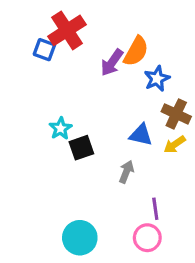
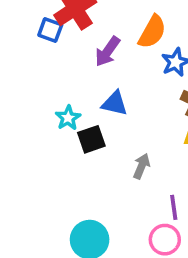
purple arrow: (112, 63) -> (107, 52), moved
blue triangle: (141, 135) -> (115, 103), moved

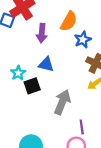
purple arrow: (107, 52) -> (42, 33), turned -30
gray arrow: (142, 166) -> (62, 102), size x1.6

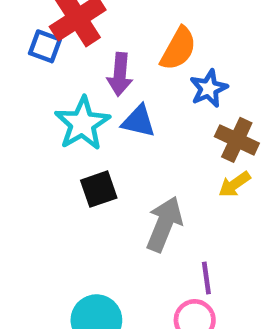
blue triangle: (46, 64) -> (139, 121), moved
cyan star: (18, 73) -> (82, 124), moved, size x1.6

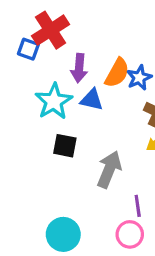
orange semicircle: (178, 49) -> (117, 73), moved
black square: (99, 189) -> (65, 146), turned 30

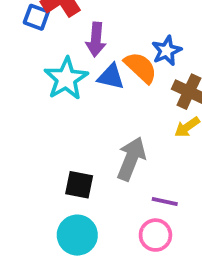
orange semicircle: (117, 73) -> (141, 67), moved, turned -76
black square: (65, 146) -> (79, 185), moved
purple line: (138, 206) -> (165, 202), turned -70

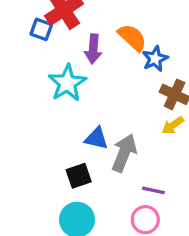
orange semicircle: (141, 67) -> (132, 38), moved
blue triangle: (111, 77) -> (96, 138), moved
black square: (79, 185) -> (79, 176), turned -30

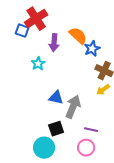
cyan star: (67, 83) -> (38, 64), size x0.6
black square: (79, 176) -> (56, 129), moved

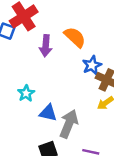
blue star: (92, 49) -> (92, 65), moved
cyan star: (38, 64) -> (26, 93), moved

